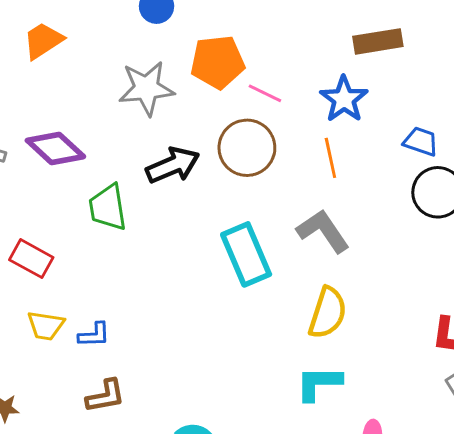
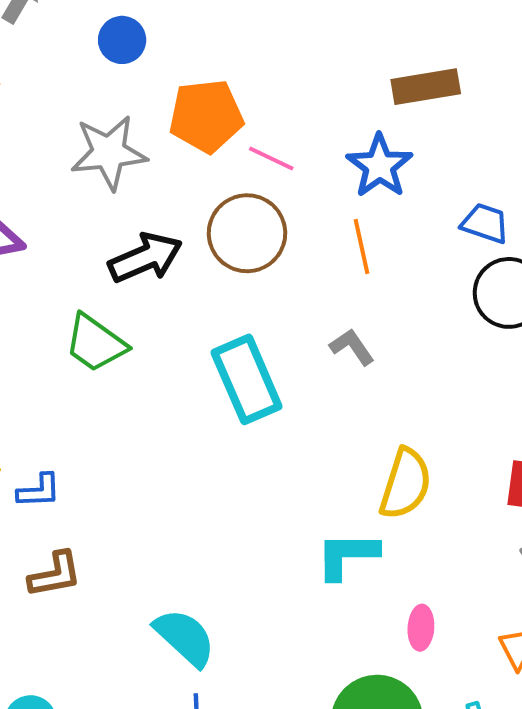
green trapezoid: (108, 207) -> (95, 343), moved, turned -45
gray L-shape: (323, 231) -> (352, 347), size x0.6
yellow semicircle: (328, 313) -> (405, 484), moved

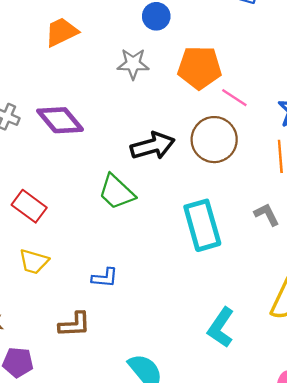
gray star: (109, 152) -> (133, 64), moved, size x0.7
blue L-shape: (39, 491) -> (105, 278), moved
cyan L-shape: (347, 555) -> (221, 328), moved, turned -63

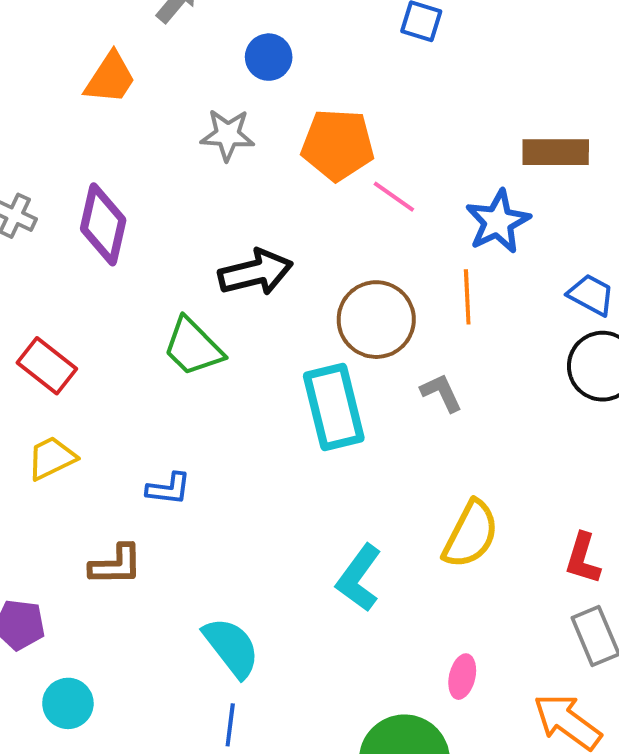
orange trapezoid: (61, 32) -> (110, 78), turned 147
purple diamond: (60, 120) -> (103, 224), turned 51
brown circle: (214, 140) -> (376, 320), moved
yellow trapezoid: (34, 262) -> (52, 458), turned 136

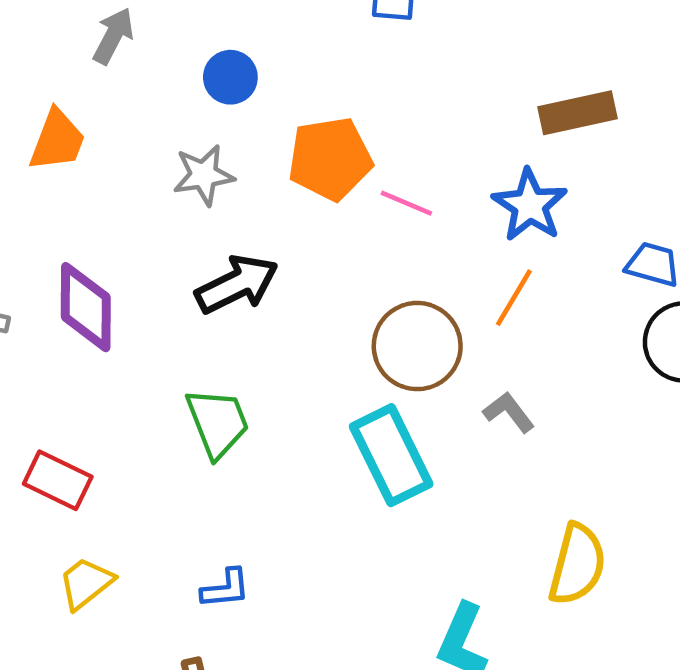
black arrow: (256, 272) -> (237, 284), moved
orange line: (467, 297) -> (514, 298), turned 46
green trapezoid: (193, 347) -> (218, 423), turned -144

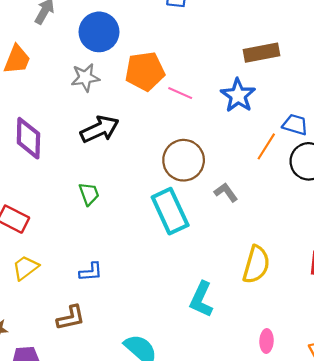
blue circle: (230, 77) -> (99, 32), size x1.6
orange line: (514, 298) -> (266, 146), moved
green trapezoid: (218, 423) -> (89, 194), size x0.7

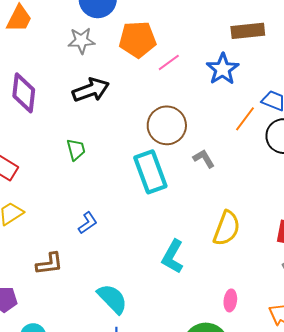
pink line: (180, 93) -> (169, 62), turned -65
blue L-shape: (91, 272) -> (88, 223), moved, turned -35

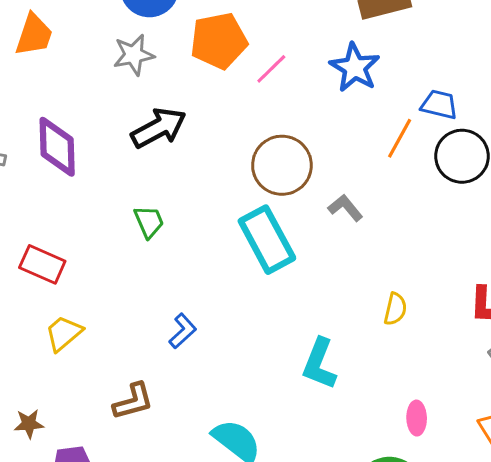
yellow semicircle: (227, 228) -> (395, 309), size x0.6

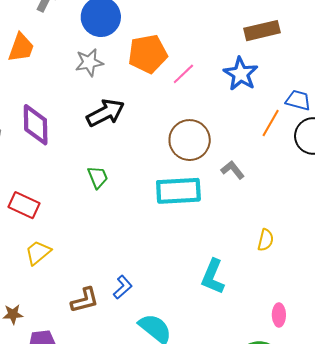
cyan rectangle: (267, 240) -> (178, 191), turned -66
blue L-shape: (183, 331) -> (123, 287), moved

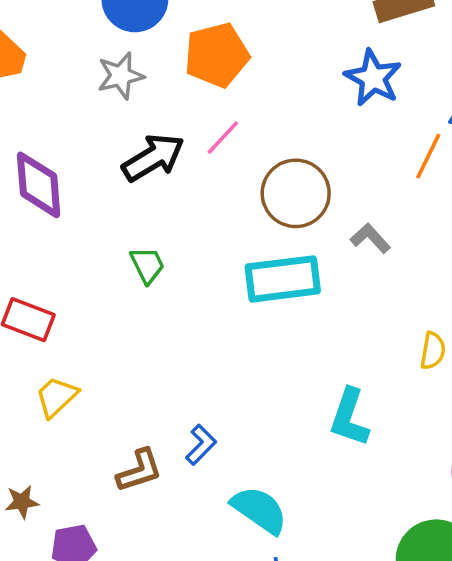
pink line: (183, 74) -> (223, 138), moved

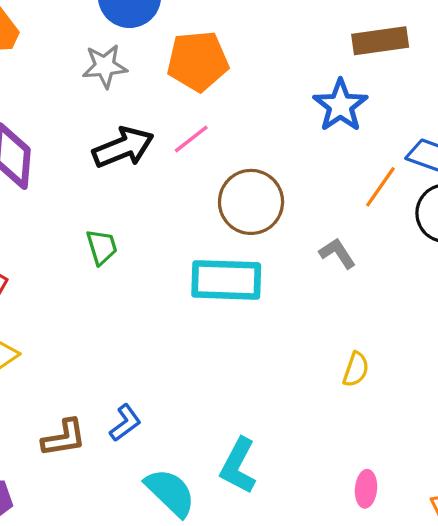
gray L-shape: (370, 238) -> (337, 253), moved
cyan L-shape: (349, 417) -> (238, 466), moved

